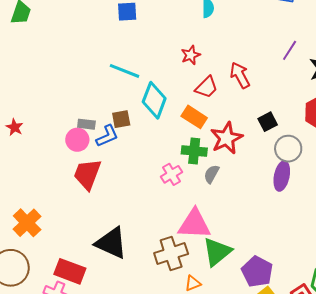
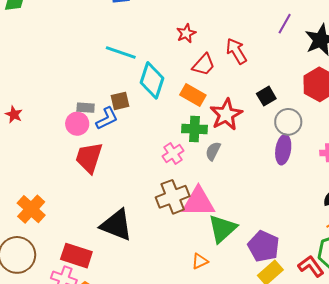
brown cross: (171, 254) -> (173, 197), moved

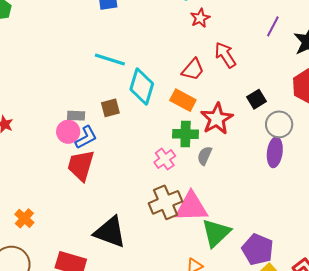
red star: (186, 33) -> (200, 18), moved
blue L-shape: (107, 118) -> (86, 137), moved
orange cross: (31, 209) -> (24, 218), size x0.7

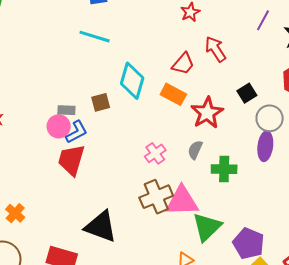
cyan line: (110, 59) -> (95, 37), moved
green cross: (186, 134) -> (224, 169), moved

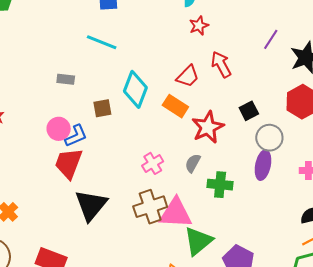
gray rectangle: (66, 110) -> (66, 79), moved
black triangle: (101, 227) -> (91, 205), moved, turned 45

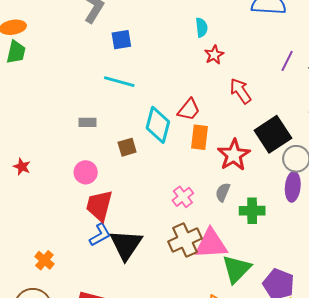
red trapezoid: (188, 76) -> (189, 110), moved
orange rectangle: (175, 106) -> (199, 137), turned 70
black square: (249, 111) -> (273, 134), size x1.8
blue L-shape: (76, 136) -> (100, 235), moved

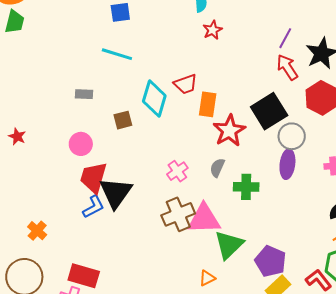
red arrow: (240, 91) -> (287, 67), moved
red trapezoid: (189, 110) -> (186, 84), turned 30
orange rectangle: (199, 137) -> (208, 104), moved
black triangle: (126, 245) -> (116, 193), moved

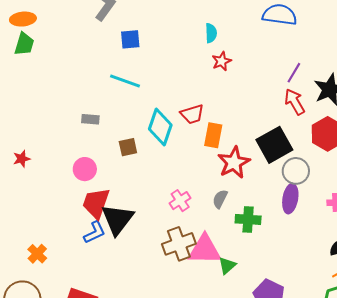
red star: (17, 137) -> (22, 159), turned 30
green triangle: (229, 245) -> (227, 266), moved, size x0.6

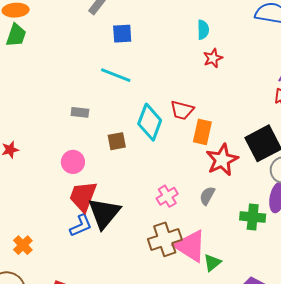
red trapezoid: (192, 114) -> (182, 110), turned 30
green cross: (248, 219) -> (253, 217), moved
pink triangle: (205, 250) -> (190, 246), turned 30

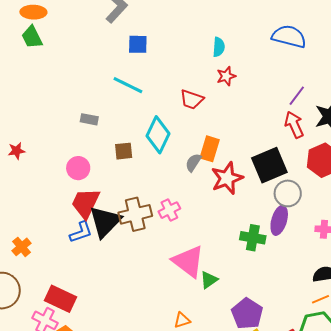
green trapezoid: (16, 35) -> (32, 37), turned 130
red trapezoid: (182, 110) -> (192, 99), moved
gray semicircle: (207, 196) -> (193, 163), moved
brown cross: (165, 239) -> (135, 214), moved

